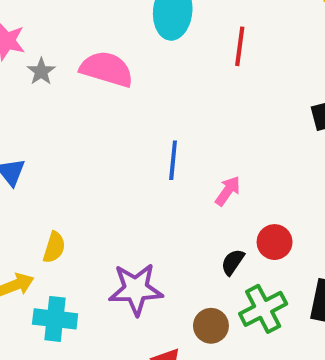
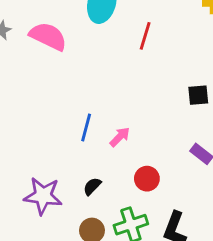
blue line: (173, 160) -> (86, 127), moved
black semicircle: (233, 262) -> (92, 186), moved

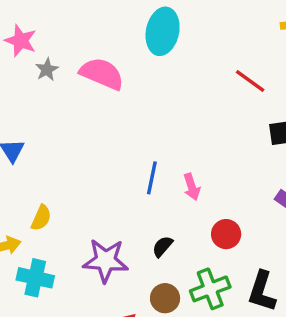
red line: (145, 36) -> (250, 81), moved, turned -68
pink arrow: (120, 137) -> (192, 187), turned 120

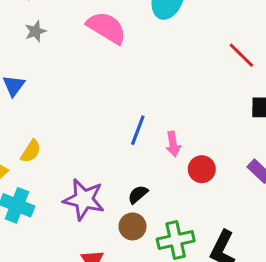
gray star: (47, 69) -> (35, 31), moved
red circle: (226, 234) -> (202, 169), moved
brown circle: (165, 298) -> (133, 226), moved

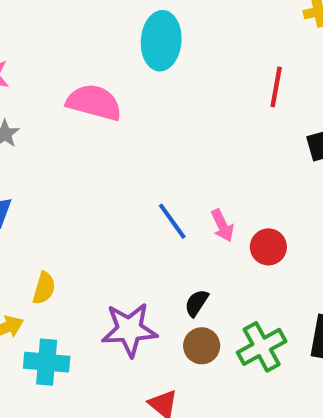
red line: (241, 55) -> (276, 87), turned 72
blue line: (138, 130) -> (172, 221), turned -40

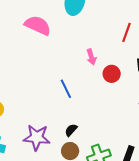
pink arrow: (222, 226) -> (91, 57), moved
red circle: (268, 247) -> (112, 74), moved

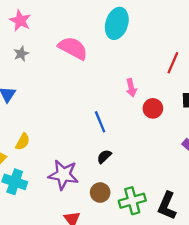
black semicircle: (71, 130) -> (104, 157), moved

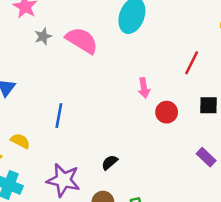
gray star: (21, 54) -> (43, 36), moved
blue line: (100, 122) -> (59, 116), moved, turned 30
yellow semicircle: (23, 142) -> (20, 141), turned -96

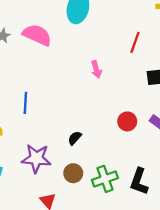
red circle: (167, 112) -> (127, 121), moved

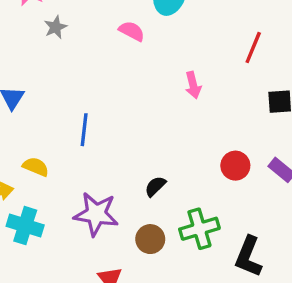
pink semicircle: (37, 35) -> (132, 31), moved, size x0.6
green cross: (105, 179) -> (199, 229), moved

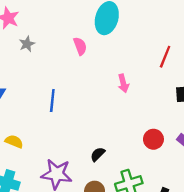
pink semicircle: (132, 31) -> (80, 46), turned 42
blue line: (84, 130) -> (52, 101), moved

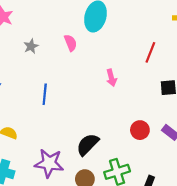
gray star: (27, 44) -> (31, 46), moved
black semicircle: (98, 154) -> (88, 144), size x1.6

